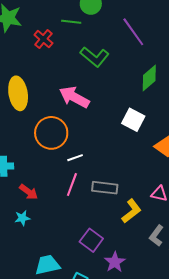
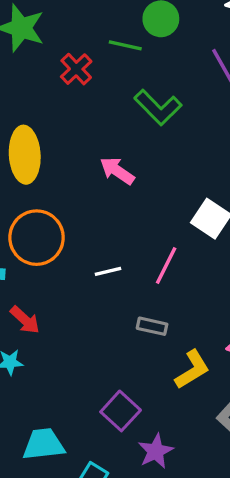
pink arrow: (74, 97) -> (117, 171), size x0.7
orange circle: (51, 133) -> (37, 238), moved
pink line: (72, 184) -> (166, 266), moved
gray rectangle: (105, 188) -> (152, 326), size x0.7

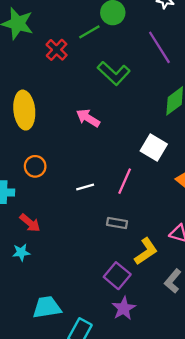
green line: (125, 45) -> (89, 32), turned -40
orange circle: (37, 238) -> (35, 166), size x0.6
purple square: (121, 411) -> (117, 276), moved

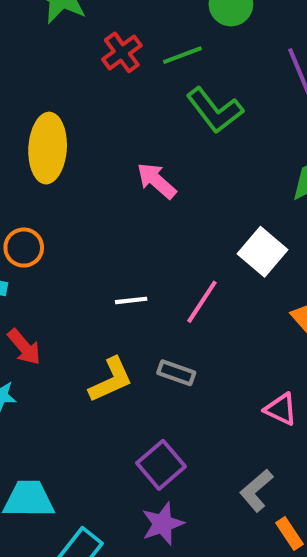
green line: (89, 32) -> (182, 55), moved
orange circle: (35, 166) -> (24, 248), moved
yellow L-shape: (146, 251) -> (111, 380), moved

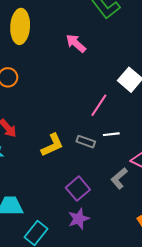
white line: (131, 300) -> (111, 134), moved
gray L-shape: (256, 490) -> (119, 178), moved

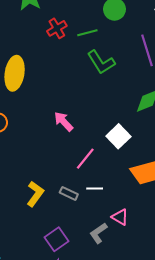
pink arrow: (76, 43) -> (64, 121), moved
yellow L-shape: (52, 145) -> (35, 194), turned -35

